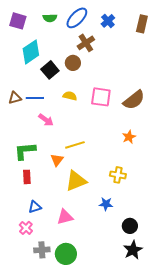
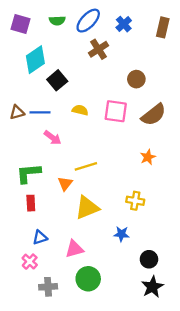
brown circle: (73, 63) -> (136, 79), moved
green circle: (66, 254) -> (88, 279), moved

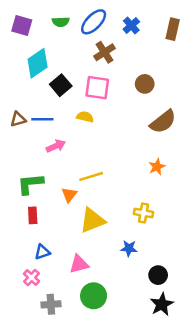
pink square: (116, 111) -> (97, 88), moved
pink arrow: (53, 138) -> (56, 146), turned -60

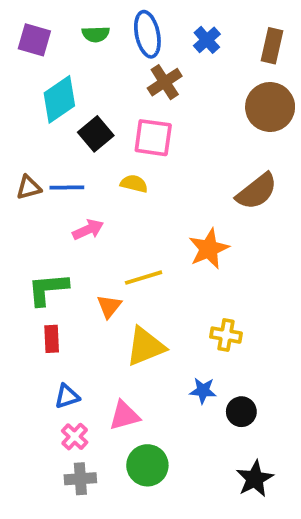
blue ellipse: (94, 22) -> (147, 34), turned -56
brown circle: (145, 84) -> (270, 107), moved, size x1.6
orange star: (157, 167) -> (209, 249), moved, size x1.5
black circle: (158, 275) -> (241, 412), moved
pink cross: (31, 278) -> (75, 437), moved

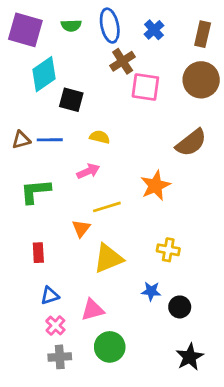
purple square: (34, 40) -> (25, 30), size x1.4
black square: (96, 134) -> (71, 100), turned -35
pink square: (153, 138) -> (145, 87), moved
pink arrow: (88, 230) -> (88, 171), moved
green L-shape: (48, 289) -> (35, 191), moved

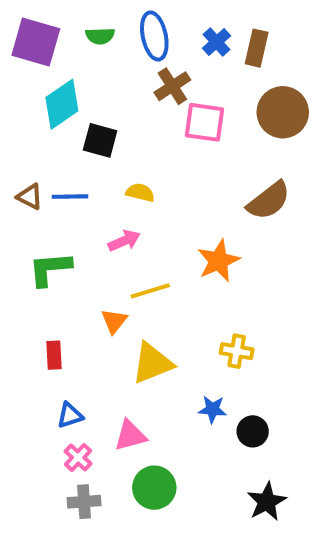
brown rectangle: (203, 34) -> (257, 48), moved
brown triangle: (21, 140) -> (30, 197), turned 42

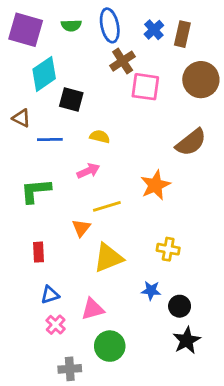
brown triangle: (30, 197) -> (21, 118), moved
gray cross: (84, 502) -> (70, 369), moved
black star: (267, 502) -> (187, 340), moved

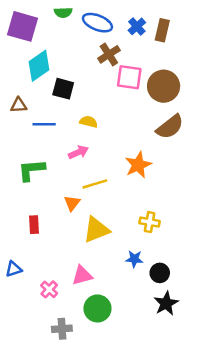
green semicircle: (71, 25) -> (63, 12), moved
blue ellipse: (110, 25) -> (97, 23), turned -56
brown circle: (201, 80) -> (164, 86), moved
brown triangle: (21, 118) -> (19, 105), turned -30
blue triangle: (50, 295) -> (14, 269), moved

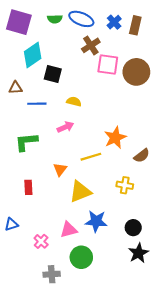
green semicircle: (63, 12) -> (55, 19), moved
brown semicircle: (170, 127) -> (142, 156), moved, size x0.7
yellow line: (95, 184) -> (91, 157), moved
blue star: (134, 259) -> (96, 221), moved, size x1.5

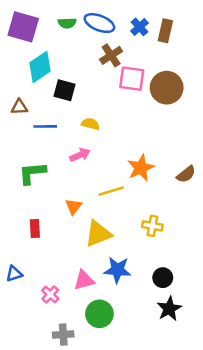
brown semicircle: (142, 156) -> (186, 174), moved

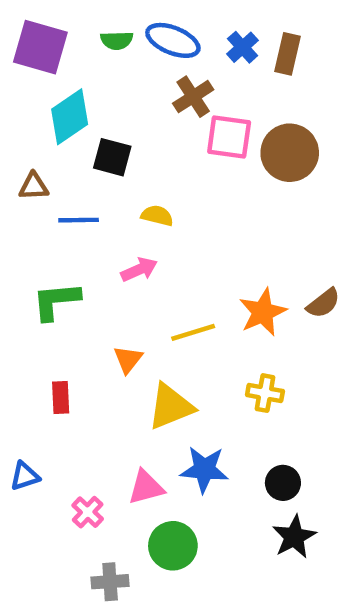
orange star: (141, 168) -> (263, 312), moved

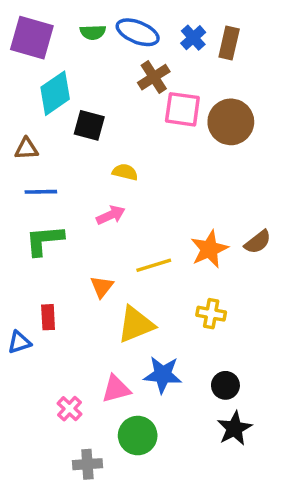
blue line: (79, 220) -> (41, 192), moved
blue triangle: (25, 476) -> (19, 342), moved

